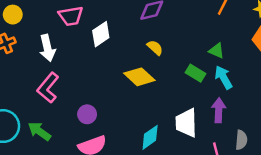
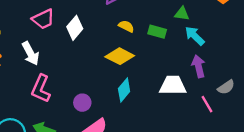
green rectangle: (195, 73) -> (157, 32), moved
white trapezoid: (186, 123) -> (173, 85), turned 108
cyan diamond: (150, 137) -> (124, 90), moved
gray semicircle: (241, 140) -> (226, 87), turned 66

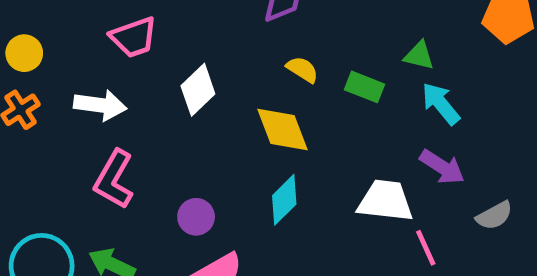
white diamond: (75, 28) -> (198, 90), moved
white arrow: (30, 53) -> (100, 105), turned -60
yellow diamond: (120, 56) -> (282, 129), turned 36
purple arrow: (199, 66) -> (442, 167), turned 130
pink line: (207, 104) -> (426, 248), moved

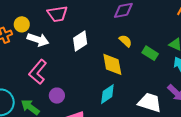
yellow circle: (24, 53) -> (22, 24), moved
purple circle: (196, 217) -> (57, 96), moved

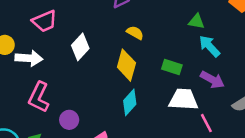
green rectangle: (150, 53) -> (172, 67), moved
yellow diamond: (112, 64) -> (126, 65), turned 40

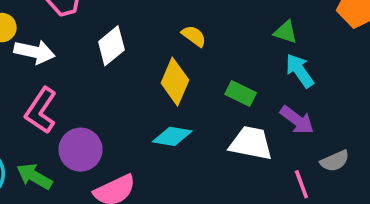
cyan diamond: (130, 102) -> (172, 136), turned 50
purple circle: (69, 120) -> (81, 150), size x1.5
pink line: (206, 123) -> (301, 184), moved

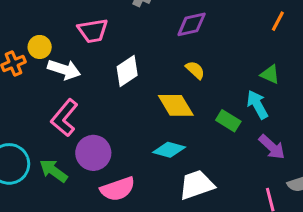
cyan arrow: (300, 71) -> (257, 105), moved
yellow diamond: (175, 82) -> (176, 105), turned -60
white trapezoid: (251, 143) -> (197, 185), moved, turned -36

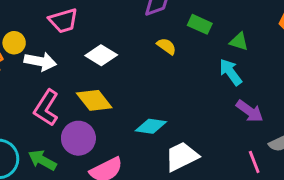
white diamond: (127, 71) -> (101, 55), turned 72
yellow diamond: (176, 105) -> (94, 100), moved
green rectangle: (228, 121) -> (200, 24), moved

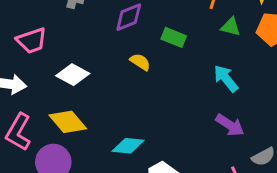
green triangle: (239, 42) -> (231, 27), moved
cyan arrow: (230, 72) -> (226, 78), moved

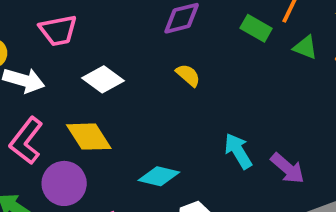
green rectangle: (174, 37) -> (256, 28), moved
cyan arrow: (226, 78) -> (238, 151), moved

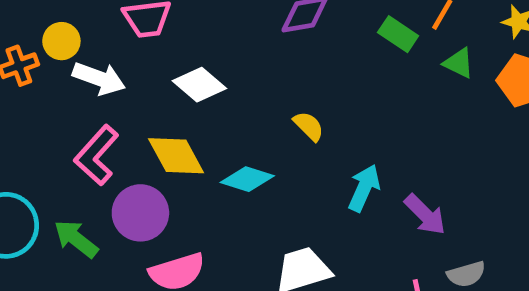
yellow semicircle: (188, 75) -> (309, 126), moved
cyan arrow: (238, 151) -> (364, 188), turned 51
cyan diamond: (159, 176) -> (247, 179), moved

